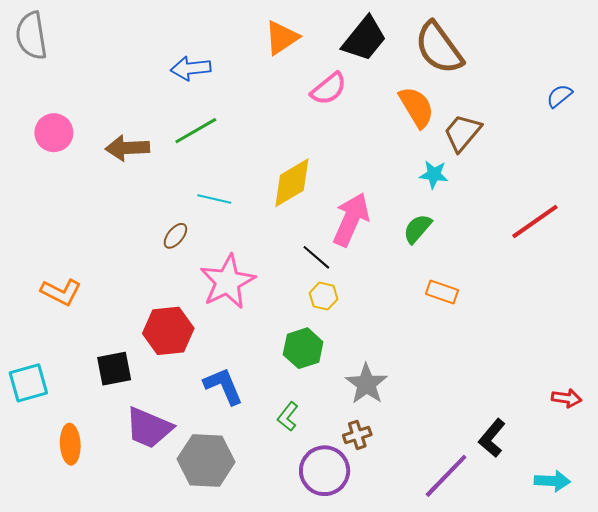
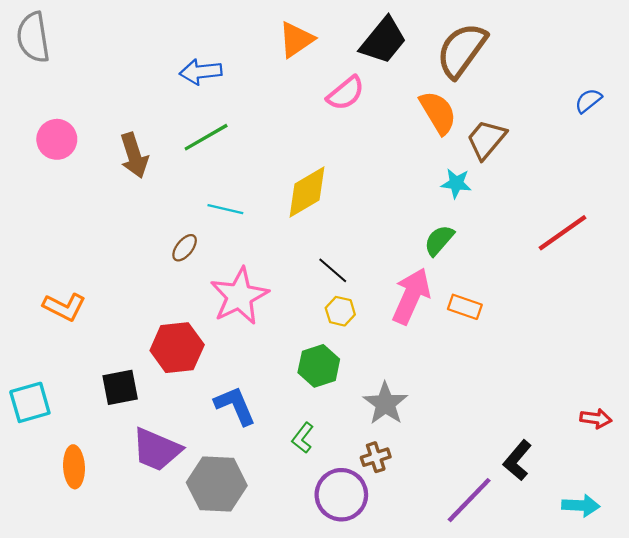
brown semicircle: (439, 48) -> (462, 50), turned 72
brown arrow: (127, 148) -> (134, 155), turned -105
pink arrow: (351, 219) -> (411, 296), moved

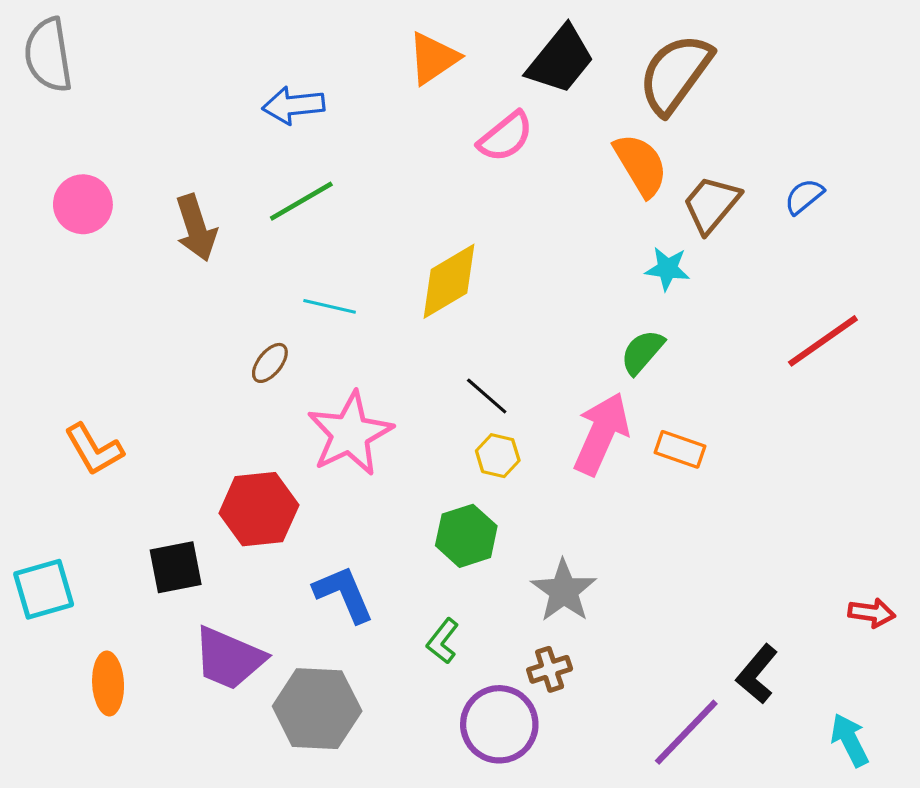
blue semicircle: (588, 101) -> (804, 196), moved
orange L-shape: (64, 307) -> (94, 449), turned 33
cyan arrow: (581, 505) -> (850, 740), turned -120

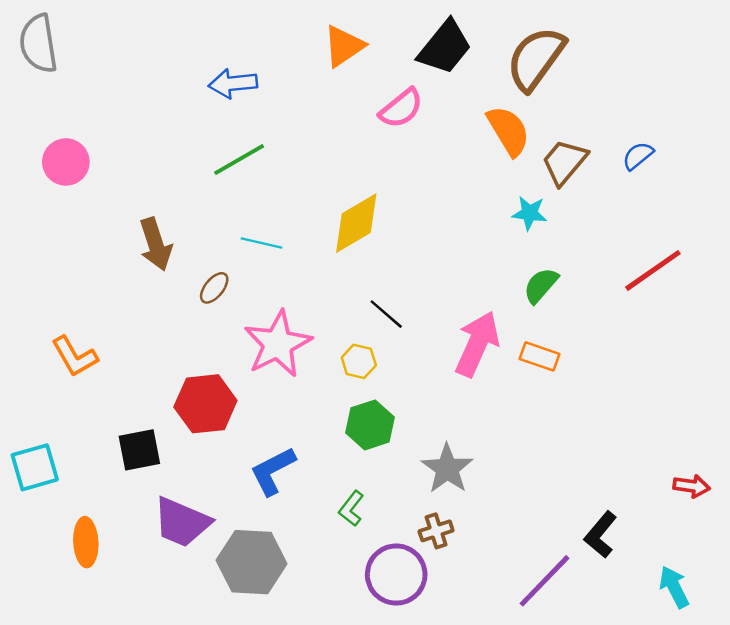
brown arrow: (196, 228) -> (156, 244), moved
green semicircle: (642, 352) -> (541, 285), moved
yellow hexagon: (498, 456) -> (359, 361), moved
blue L-shape: (344, 594) -> (273, 471), turned -94

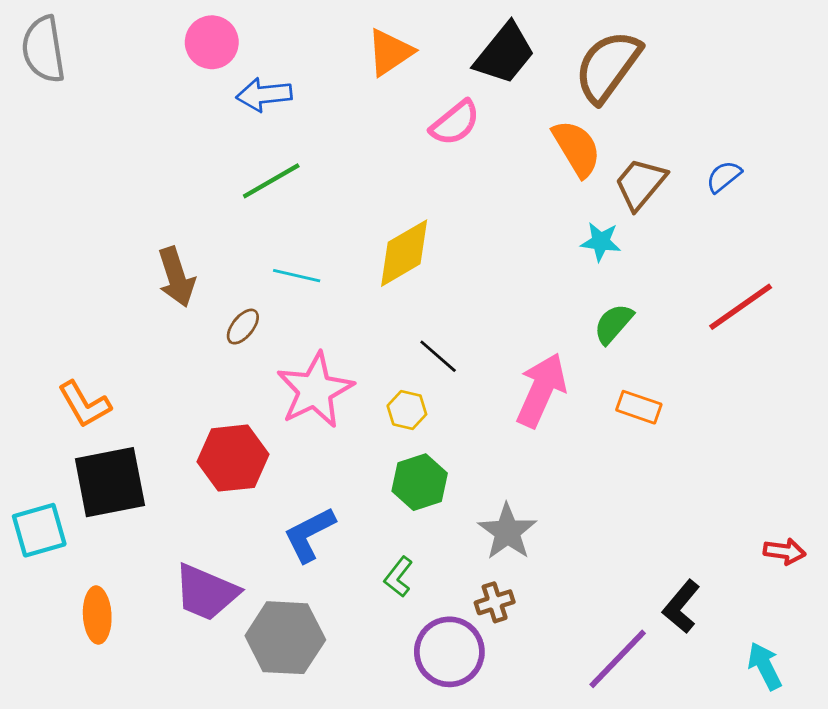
pink circle: (66, 162) -> (212, 42), moved
orange rectangle: (539, 356) -> (639, 407), moved
black square: (139, 450) -> (110, 482), moved, size x1.5

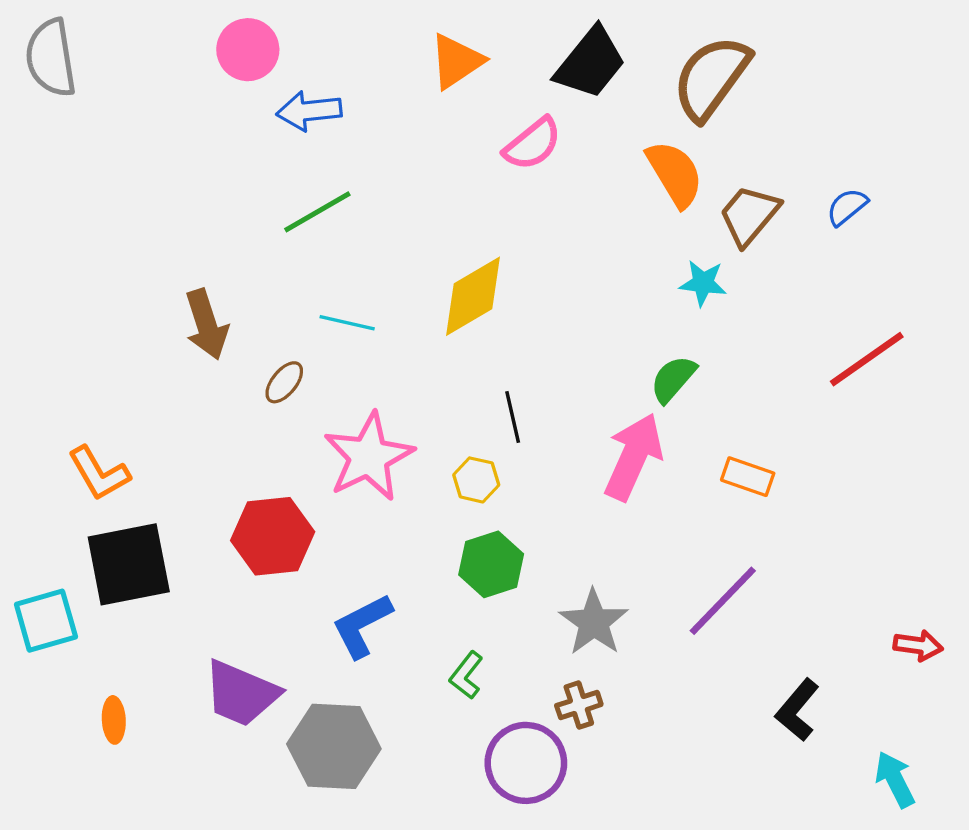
green semicircle: (613, 324) -> (673, 379), moved
black line: (438, 356) -> (513, 417), turned 36
orange ellipse: (97, 615) -> (114, 720), size x0.7
purple line: (618, 659) -> (723, 601), moved

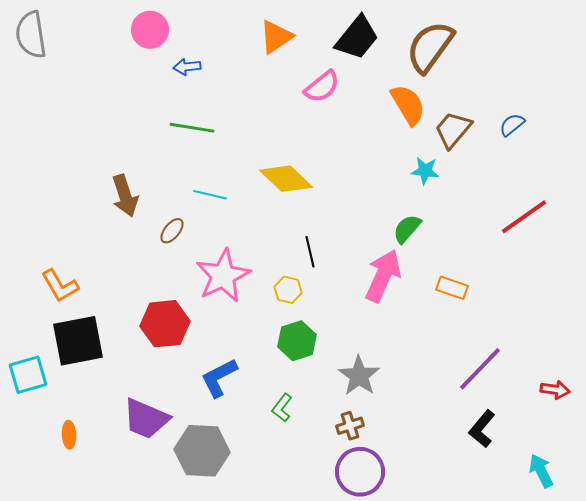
blue arrow: (309, 111) -> (187, 67), size x0.7
green line: (317, 212) -> (192, 128), turned 39
yellow diamond: (473, 296) -> (286, 179), turned 74
purple line: (723, 601) -> (480, 369), moved
purple circle: (526, 763) -> (360, 472), moved

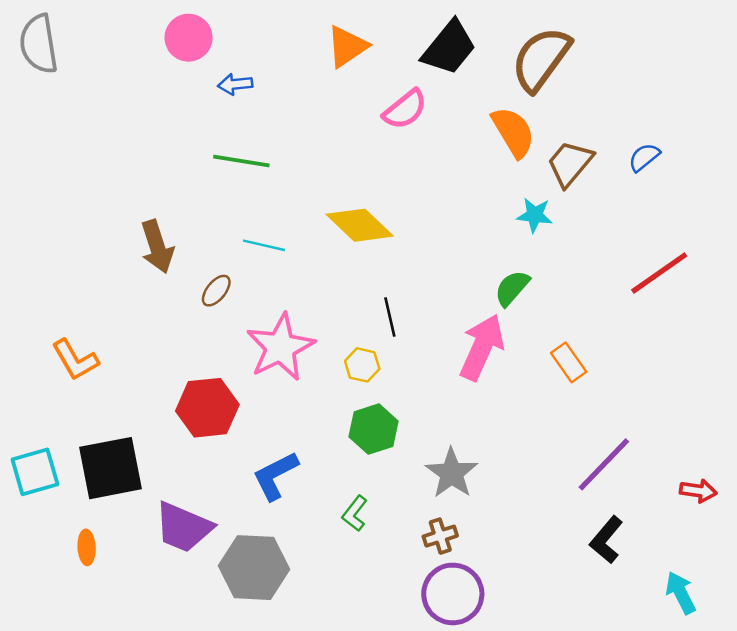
orange rectangle: (452, 288) -> (569, 362), turned 36
black square: (78, 341) -> (110, 468), moved

